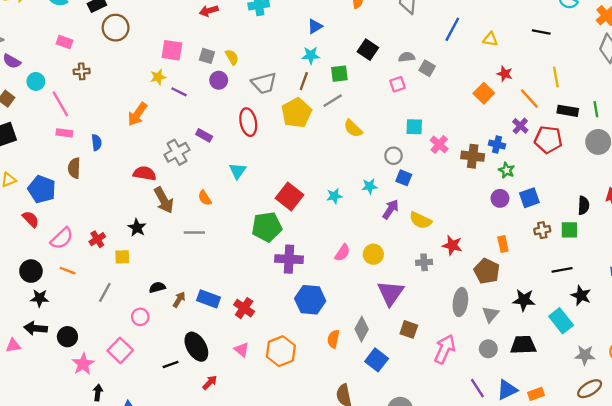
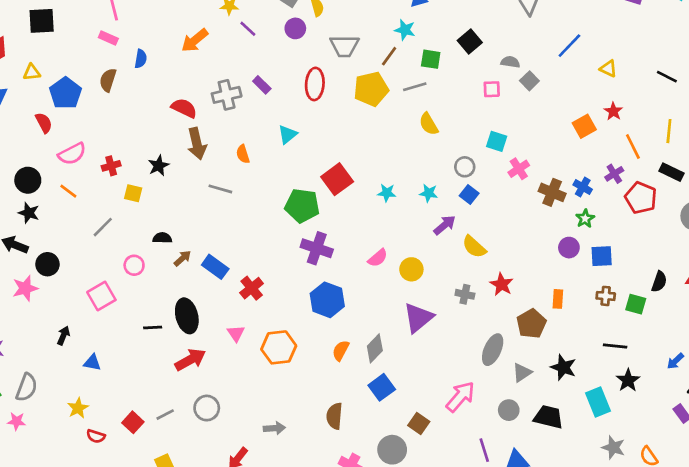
brown square: (409, 329) -> (419, 424), moved
pink star: (83, 364) -> (25, 288), moved
red arrow: (210, 383) -> (190, 360), size x1.6

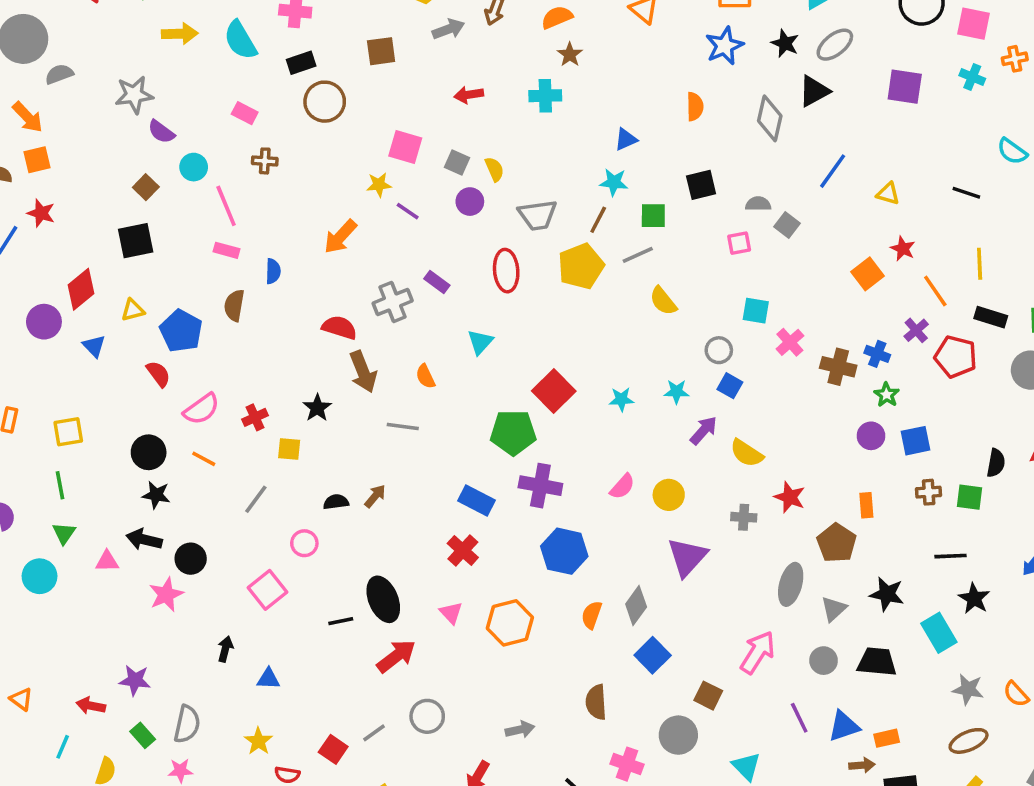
black square: (470, 41) -> (701, 185), turned 35
brown arrow: (182, 258) -> (375, 496), moved
blue rectangle: (215, 267) -> (477, 500), moved

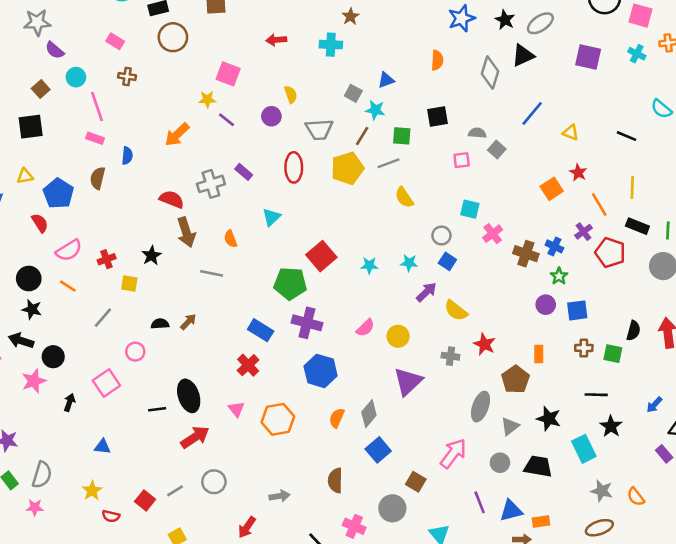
gray square: (457, 163) -> (353, 93), moved
black arrow: (225, 649) -> (69, 402), moved

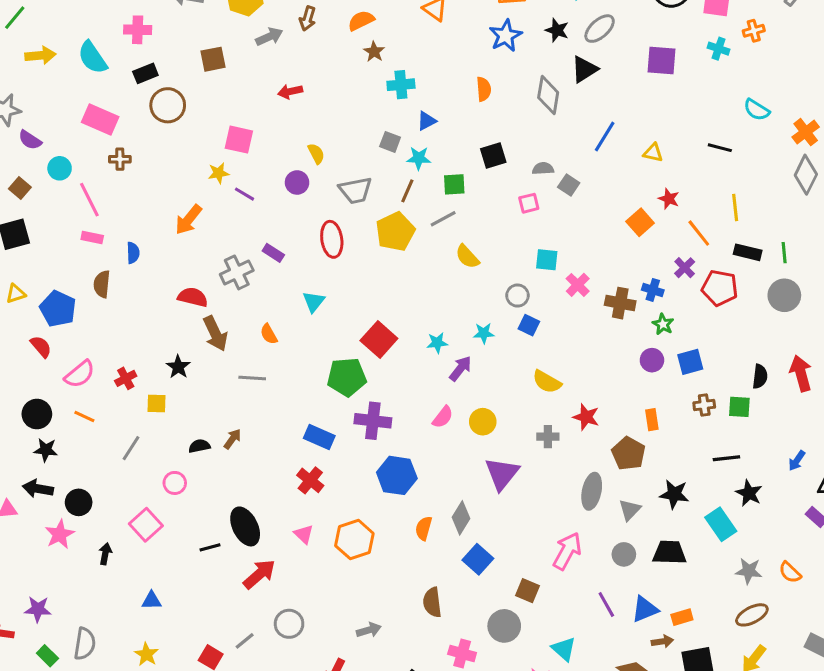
pink rectangle: (115, 41) -> (100, 120), size x1.6
cyan cross: (331, 45) -> (401, 85), moved
purple arrow: (426, 292) -> (460, 368), moved

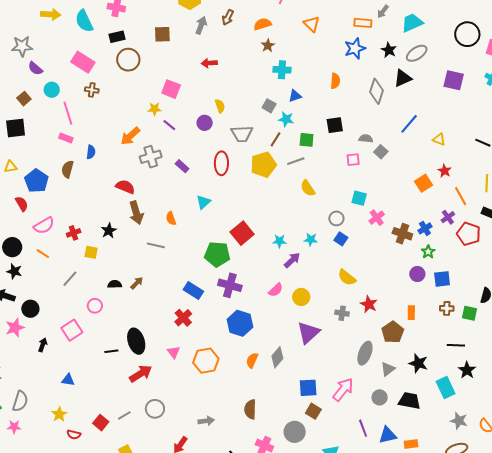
gray arrow: (269, 37) -> (201, 25), turned -54
gray cross: (237, 272) -> (151, 157), moved
blue cross: (653, 290) -> (425, 228), turned 32
blue square: (478, 559) -> (308, 388), moved, turned 36

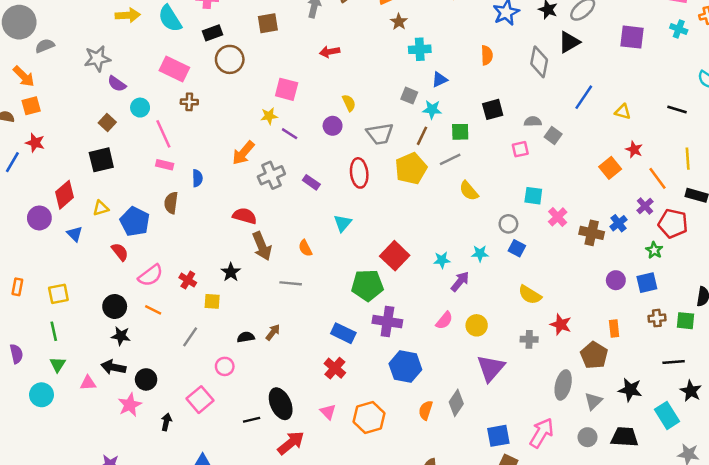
red cross: (74, 233) -> (188, 280), turned -32
green star: (428, 252) -> (654, 250), moved

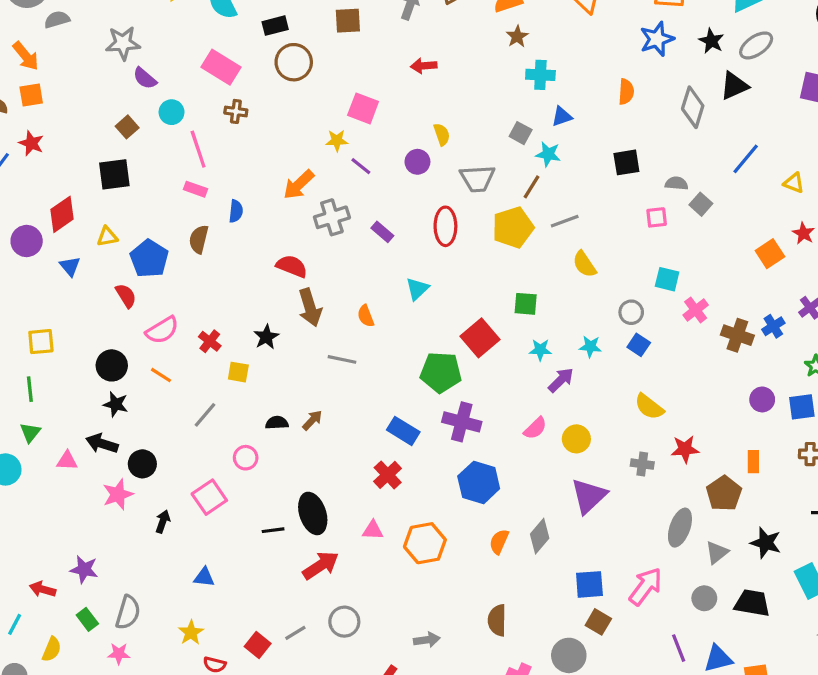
green square: (460, 132) -> (526, 304), moved
red star: (561, 324) -> (685, 449), turned -30
pink triangle: (328, 412) -> (373, 530), turned -49

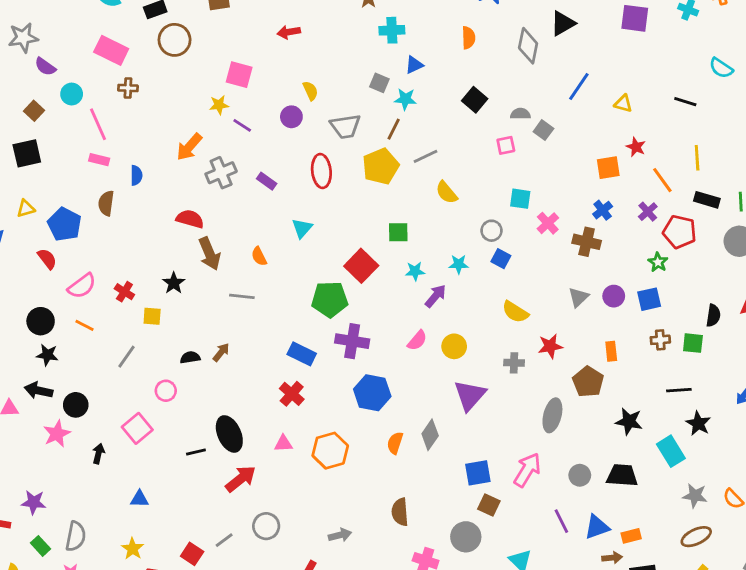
black square: (626, 162) -> (475, 100), turned -35
orange square: (770, 254) -> (608, 168), turned 30
blue cross: (773, 326) -> (603, 210), moved
gray triangle: (717, 552) -> (578, 297), moved

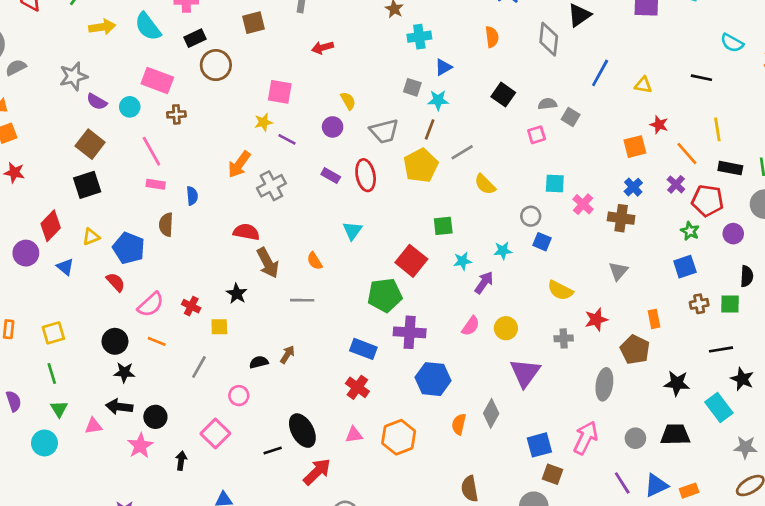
cyan circle: (72, 94) -> (130, 107), moved
brown square: (34, 111) -> (90, 144), size x1.5
purple rectangle: (267, 181) -> (331, 176), moved
purple circle: (614, 296) -> (733, 234), moved

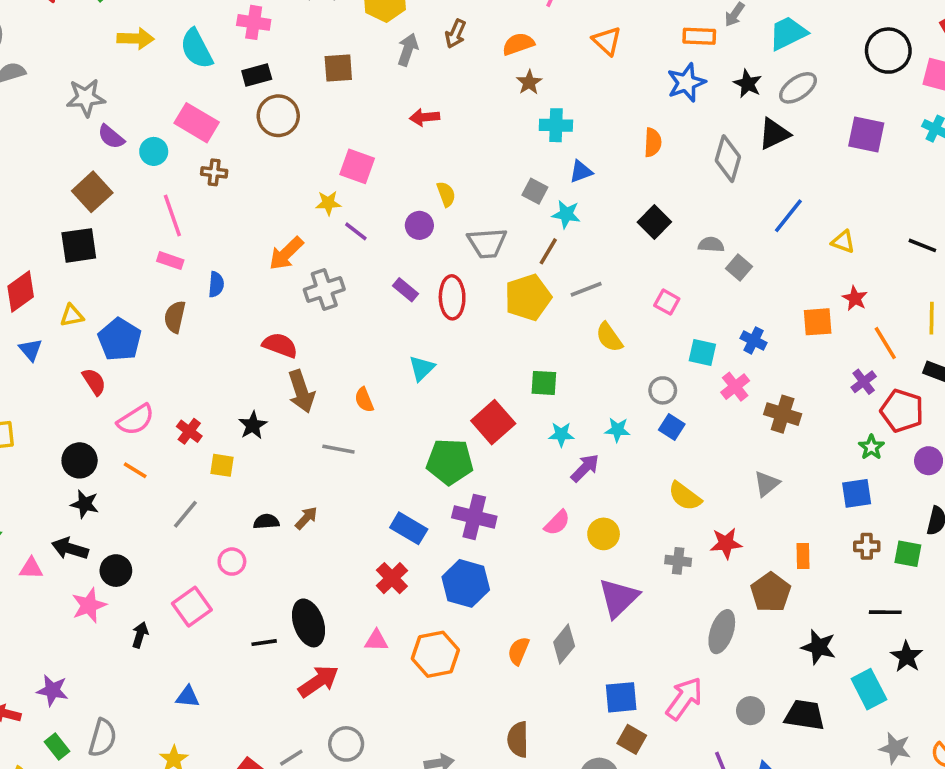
pink square: (537, 135) -> (667, 302), moved, turned 36
blue cross: (633, 187) -> (754, 340), moved, turned -30
blue hexagon: (433, 379) -> (466, 583), moved

